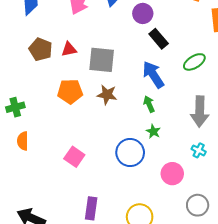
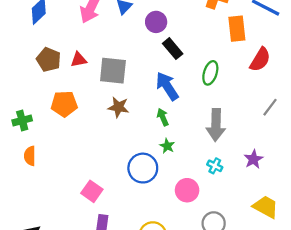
green ellipse: (194, 62) -> (210, 73), turned -40
orange pentagon: (70, 91) -> (64, 104), moved
pink square: (74, 157) -> (92, 191), moved

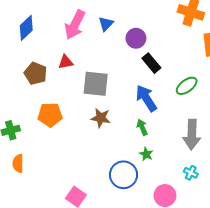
red triangle: (79, 60) -> (66, 62), moved
green ellipse: (210, 73) -> (187, 86), turned 35

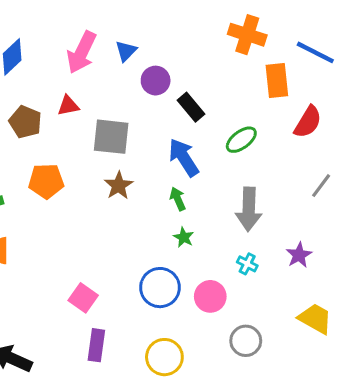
purple circle: (136, 38) -> (156, 81), moved
brown star: (101, 118) -> (119, 186), turned 30
blue circle: (124, 175) -> (160, 288), moved

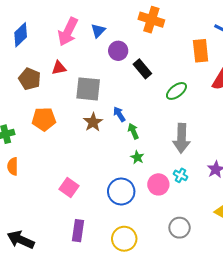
orange cross: (247, 35) -> (151, 20), moved
blue arrow: (184, 157) -> (119, 114), moved, size x0.6
pink circle: (210, 296) -> (158, 184), moved
pink square: (83, 298) -> (69, 187), moved

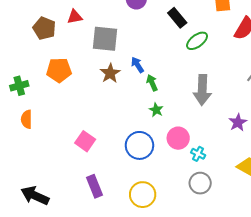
black rectangle: (142, 69) -> (177, 18), moved
cyan cross: (181, 175) -> (198, 154), moved
purple rectangle: (78, 231) -> (95, 186), turned -30

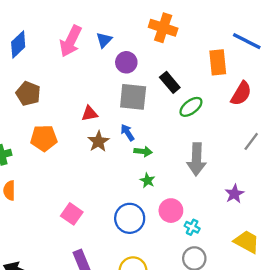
red triangle: (75, 17) -> (90, 114), moved
gray square: (105, 39) -> (133, 97), moved
green arrow: (152, 83) -> (143, 151), turned 119

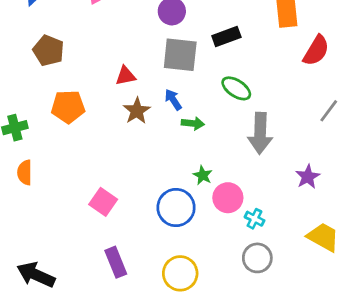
black rectangle: (170, 82) -> (226, 37), turned -70
green ellipse: (191, 107) -> (236, 88), moved, turned 70
green star: (148, 180) -> (203, 175), moved

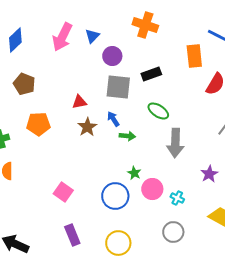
cyan cross: (254, 219) -> (177, 198), moved

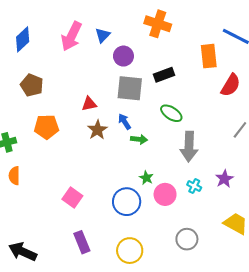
cyan cross: (177, 198) -> (194, 186), moved

